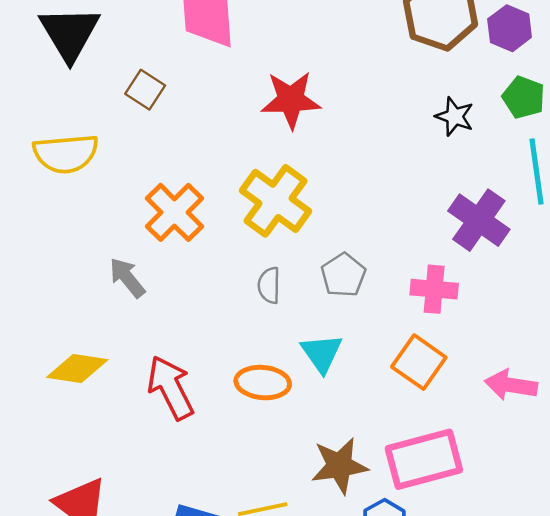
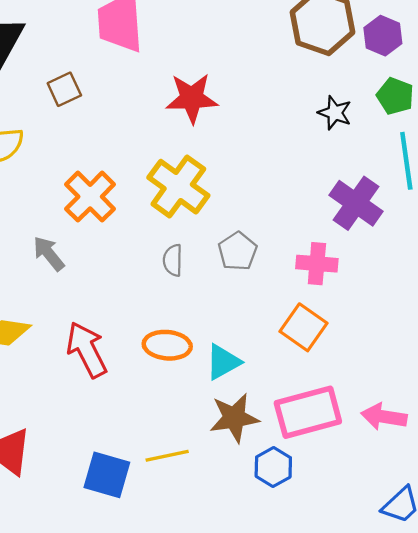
brown square: (145, 90) -> (64, 89), turned 32
cyan triangle: (322, 353) -> (223, 362), moved, turned 36
pink arrow: (511, 385) -> (384, 417), moved

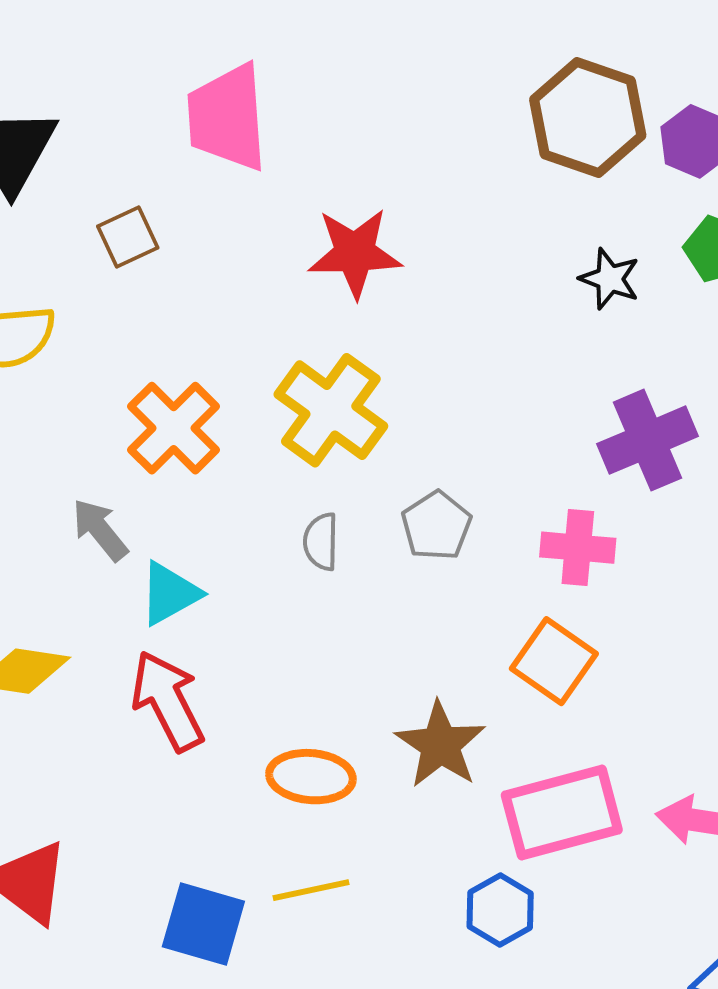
purple cross: (356, 203) -> (647, 440), turned 32
orange ellipse: (167, 345) -> (311, 777), moved
cyan triangle: (223, 362) -> (170, 593), moved
brown star: (234, 418) -> (440, 745), moved, turned -30

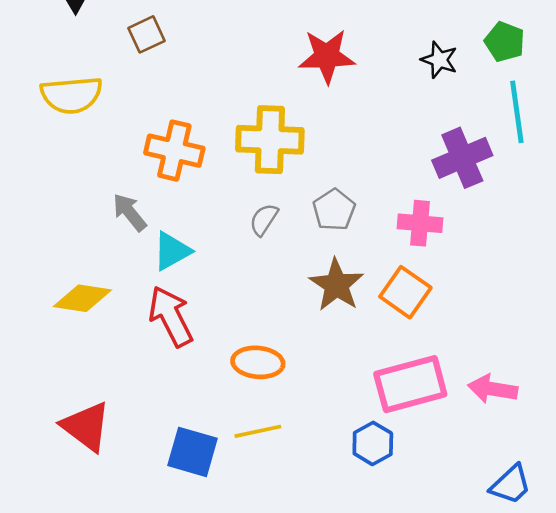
red star: (355, 253) -> (327, 56), moved
yellow cross: (331, 410) -> (270, 140), turned -34
orange cross: (174, 428) -> (174, 151), turned -32
gray semicircle: (321, 542) -> (264, 220), turned 32
brown star: (440, 745) -> (336, 285), moved

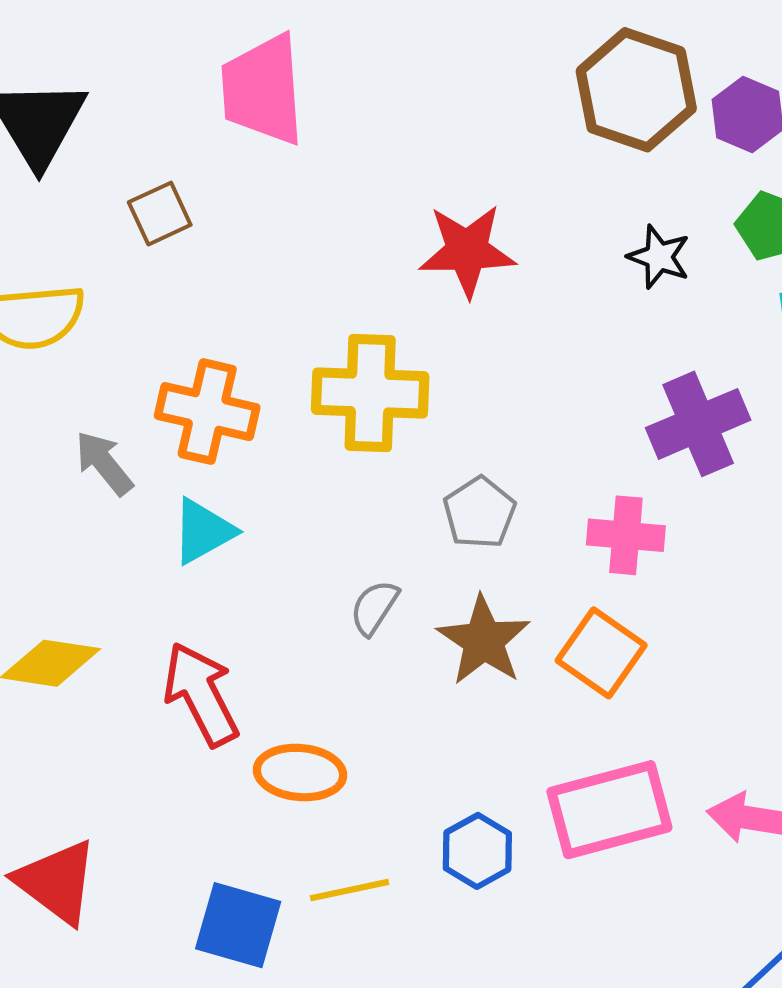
gray arrow: (130, 212) -> (104, 463), moved
gray semicircle: (264, 220) -> (374, 608), moved
cyan triangle: (172, 251) -> (203, 531), moved
orange ellipse: (258, 362) -> (300, 773), moved
blue hexagon: (373, 443) -> (477, 851), moved

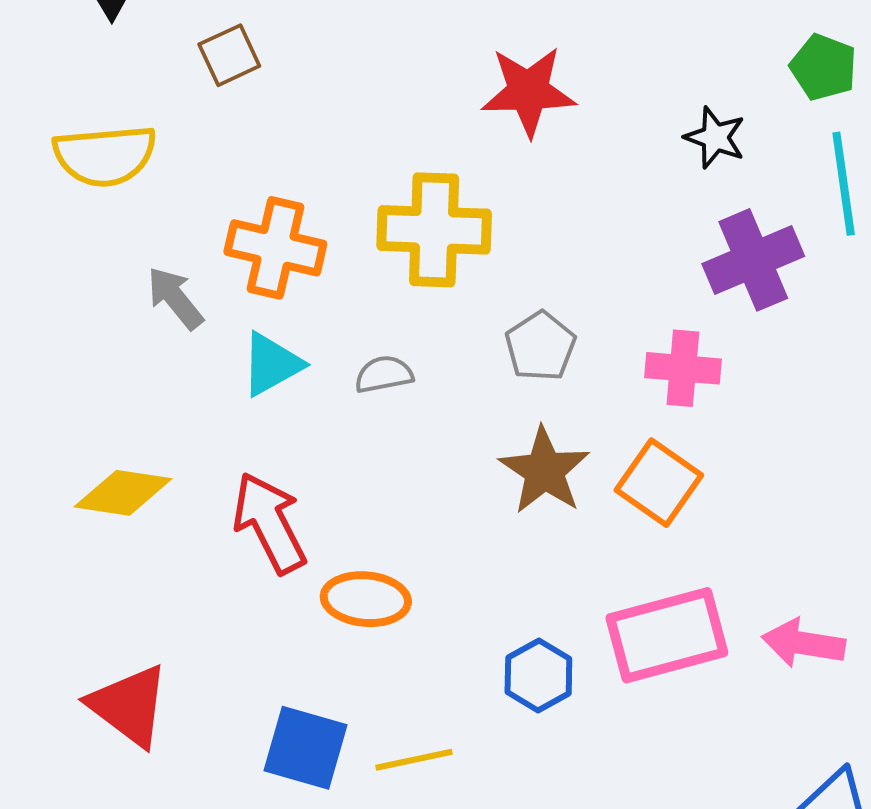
black star: (659, 257) -> (715, 137), moved
gray semicircle: (374, 608) -> (384, 374), moved, turned 46
yellow line: (349, 890) -> (414, 760), moved

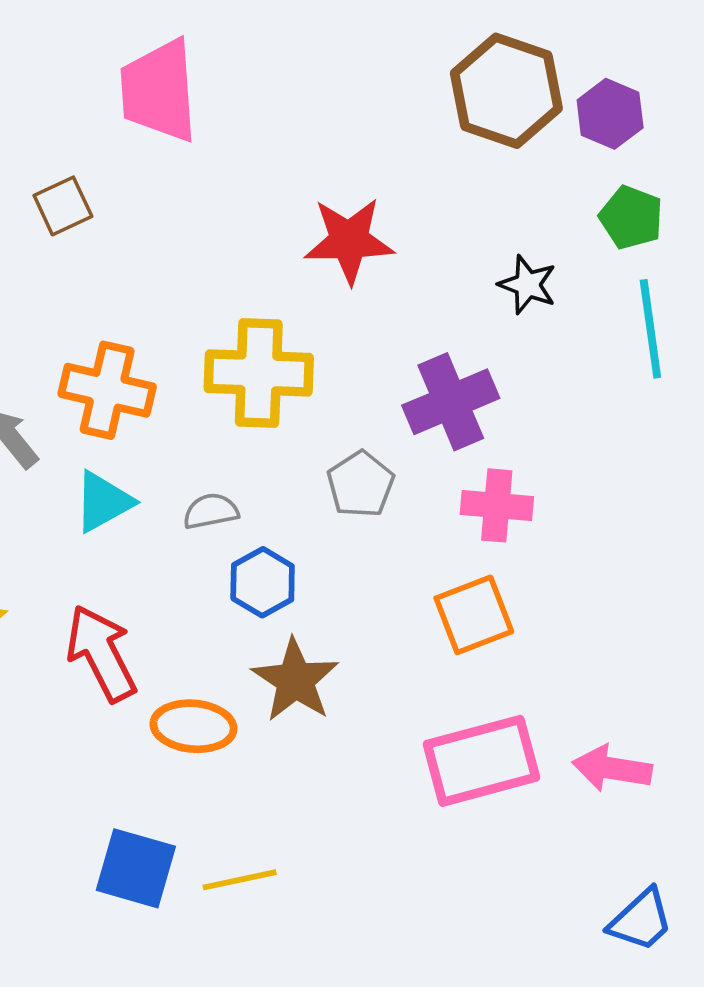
purple cross: (753, 260) -> (451, 402), moved
brown star: (544, 471) -> (295, 680), moved
orange square: (659, 483) -> (474, 615), turned 34
blue hexagon: (538, 675) -> (263, 582), moved

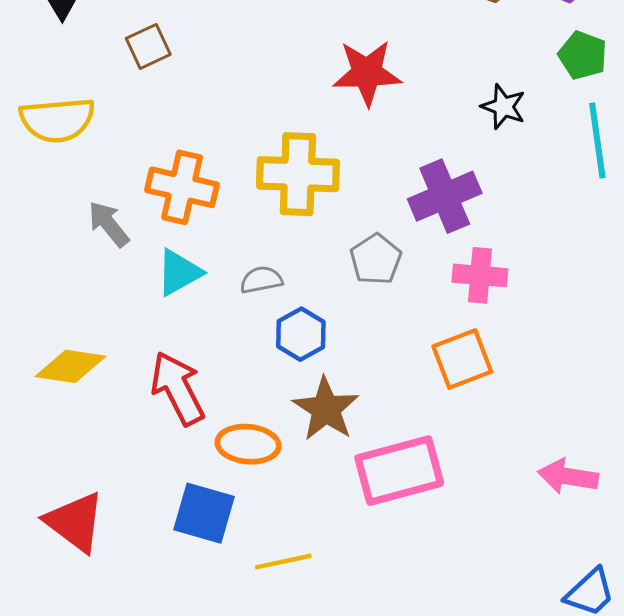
pink rectangle: (481, 761) -> (399, 471), moved
blue square: (136, 868) -> (204, 513), moved

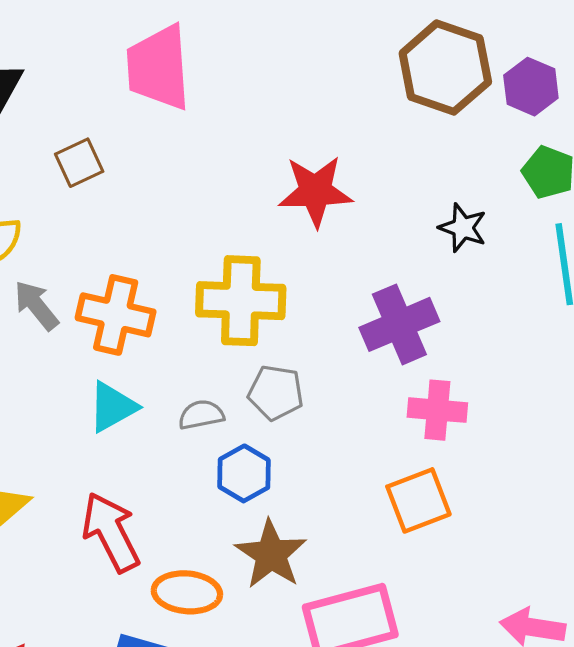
gray arrow: (109, 224) -> (36, 305), moved
gray pentagon: (376, 259) -> (276, 393), moved, turned -30

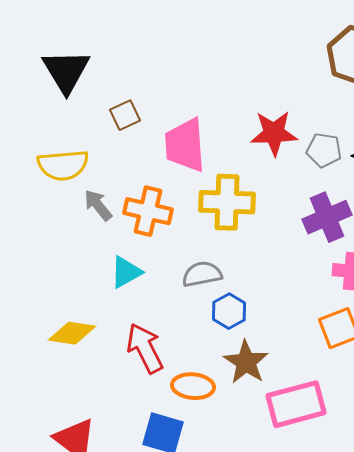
pink trapezoid: (158, 68) -> (185, 145), moved
gray pentagon: (276, 393) -> (324, 150), moved
cyan triangle: (112, 407) -> (126, 272), moved
gray semicircle: (201, 415) -> (202, 274), size x1.4

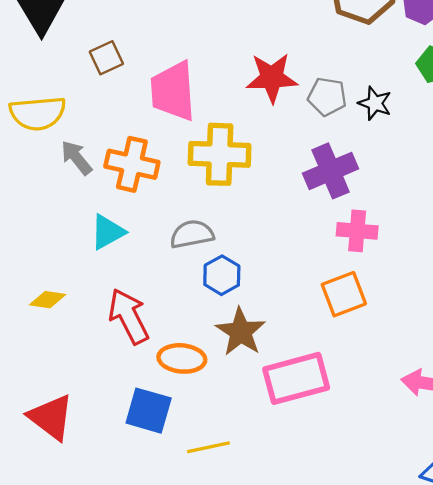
yellow diamond: (72, 333) -> (48, 300), size x0.7

